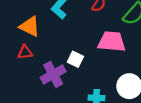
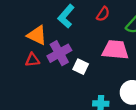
purple cross: (53, 74) -> (59, 53), moved

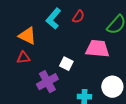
red semicircle: (103, 14) -> (78, 17), moved
purple cross: (59, 53) -> (47, 82), moved

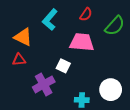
red semicircle: (78, 17) -> (86, 14), moved
pink trapezoid: (97, 49) -> (82, 42), moved

